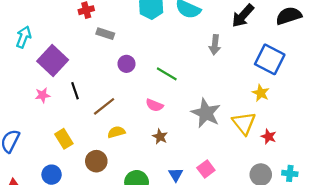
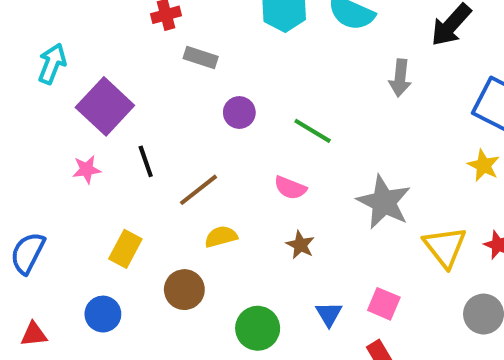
yellow triangle: (244, 123) -> (445, 247), moved
yellow rectangle: (64, 139) -> (125, 249), turned 60
pink square: (206, 169) -> (384, 304), turned -30

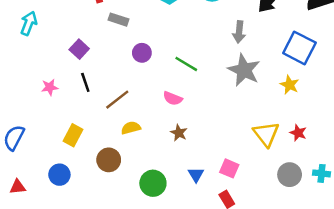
purple square: (105, 106) -> (79, 49), moved, size x0.6
gray star: (384, 202) -> (244, 70), moved

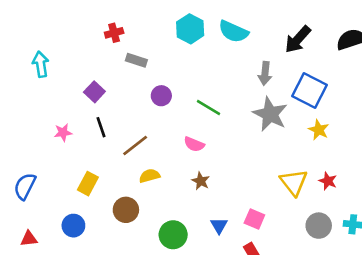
cyan arrow: (29, 23) -> (41, 64), turned -30
blue square: (299, 48) -> (310, 90), moved

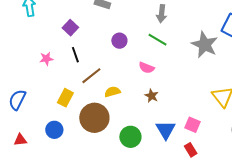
gray arrow: (265, 73) -> (162, 14), moved
purple circle: (161, 96) -> (119, 41), moved
brown line: (135, 146) -> (91, 76), moved
brown circle: (126, 210) -> (94, 118), size x1.5
blue triangle: (219, 226) -> (166, 130), size x1.5

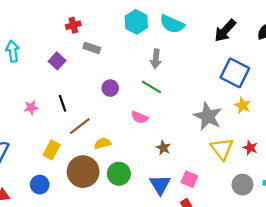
purple square: (70, 28) -> (57, 61), moved
gray star: (205, 45) -> (208, 116), moved
brown star: (152, 96) -> (163, 148), moved
green circle: (130, 137) -> (119, 174), moved

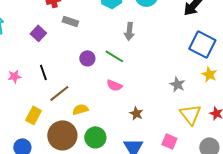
green line: (151, 87) -> (114, 56), moved
gray star: (208, 116) -> (177, 84), size x0.6
pink square: (189, 179) -> (169, 141), moved

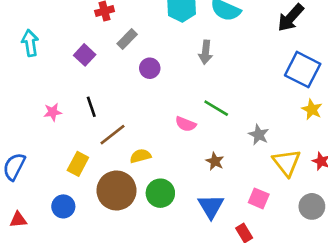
gray rectangle: (70, 21) -> (127, 39), turned -63
green line: (114, 56) -> (216, 108), moved
purple circle: (87, 58) -> (150, 68), moved
gray star: (177, 84) -> (259, 135), moved

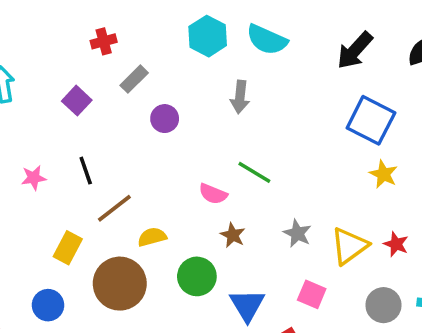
gray star: (259, 135) -> (297, 233), moved
brown star: (215, 161) -> (233, 235), moved
yellow triangle: (287, 163) -> (349, 246), turned 32
green circle: (160, 193) -> (197, 276), moved

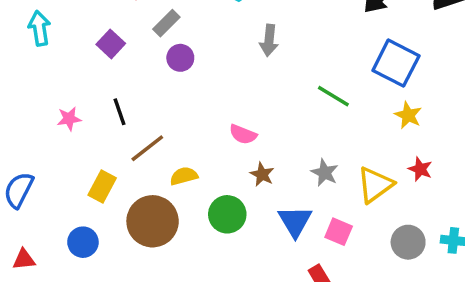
purple circle: (165, 119) -> (180, 58), moved
green line: (254, 172) -> (333, 96), moved
red star: (396, 244) -> (420, 169), moved
blue triangle: (247, 305) -> (295, 221), moved

